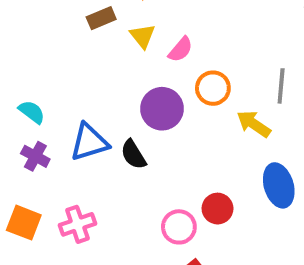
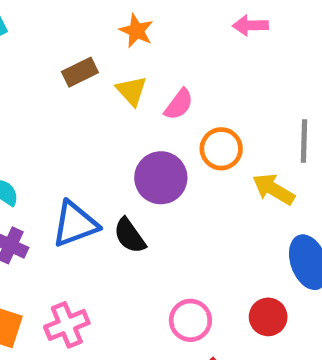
red circle: (218, 209) -> (268, 317), moved

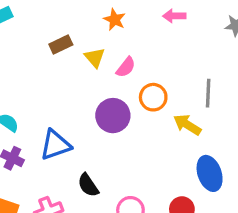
orange star: (136, 31) -> (115, 20), moved
black semicircle: (130, 236) -> (88, 185), moved

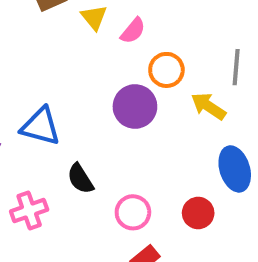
purple circle: (113, 116) -> (135, 107), moved
blue triangle: (55, 145) -> (40, 126), turned 32

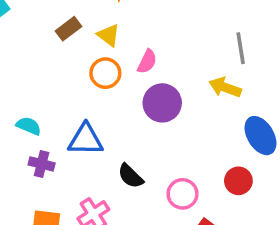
pink semicircle: (133, 31) -> (147, 62), moved
orange circle: (166, 70) -> (105, 73), moved

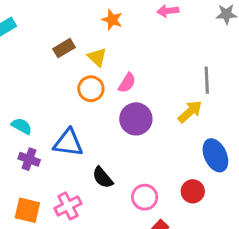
yellow arrow: (225, 87) -> (190, 112), turned 112

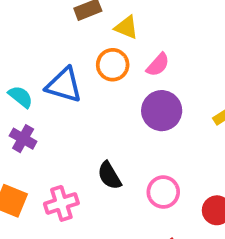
yellow triangle: (97, 57) -> (126, 27), turned -30
blue triangle: (68, 143) -> (64, 85), moved
pink circle: (145, 197) -> (163, 192), moved

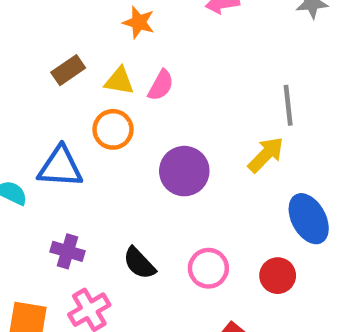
pink semicircle: (158, 65) -> (161, 85), moved
purple cross: (23, 139) -> (67, 251), moved

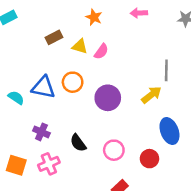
orange circle: (113, 129) -> (73, 82), moved

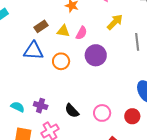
blue triangle: (43, 87) -> (33, 51), moved
yellow arrow: (151, 95) -> (115, 22), moved
cyan semicircle: (16, 98) -> (18, 107), moved
purple circle: (108, 98) -> (96, 55), moved

